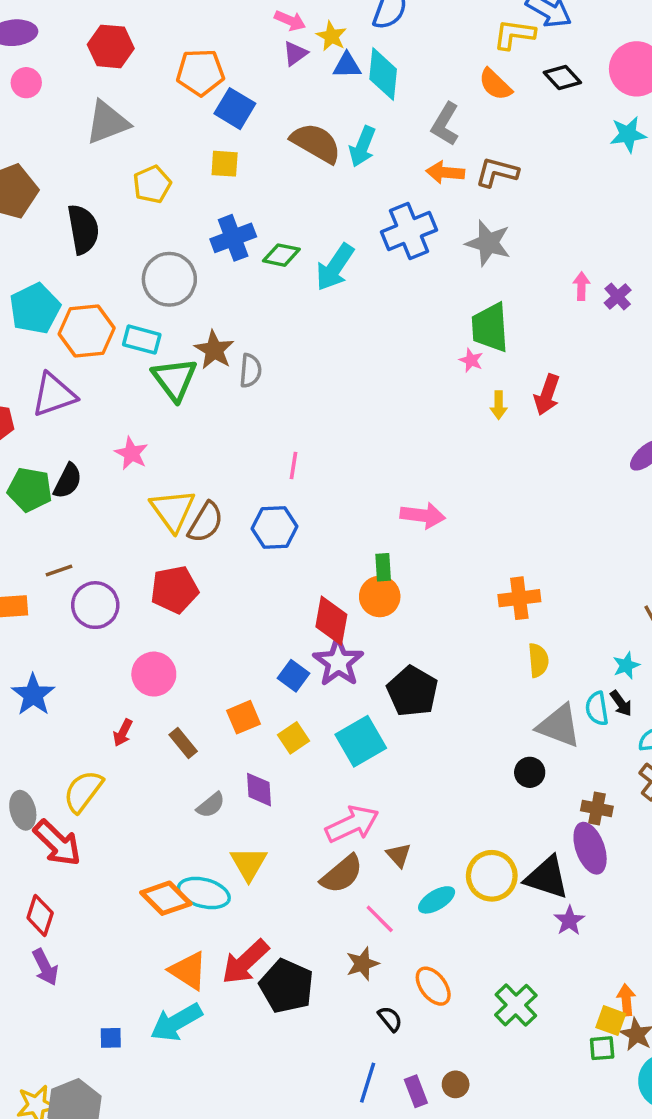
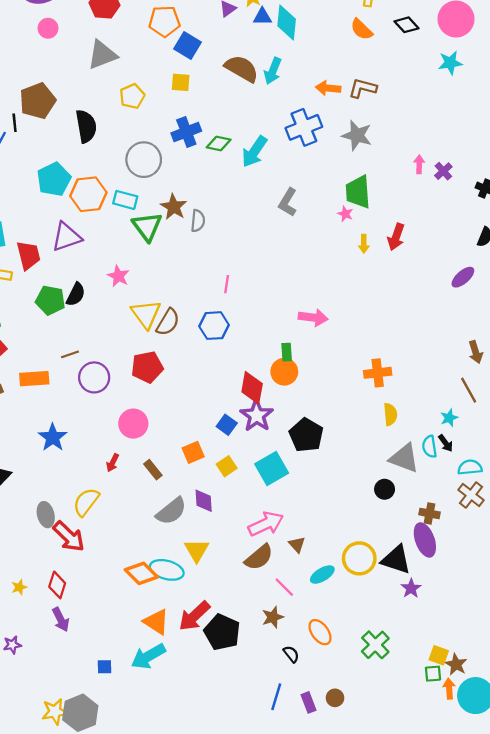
gray L-shape: (445, 124) -> (288, 202), moved
gray semicircle: (211, 805) -> (171, 511), size x1.6
orange arrow: (626, 1000) -> (449, 689), moved

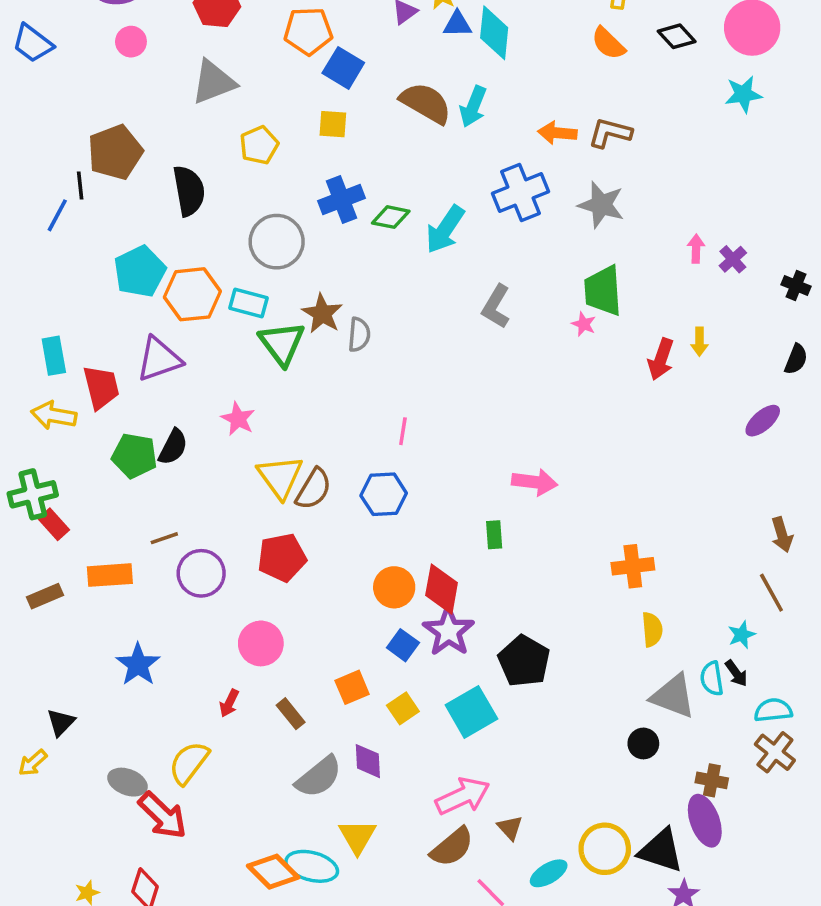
yellow arrow: (364, 244) -> (699, 342), moved
orange circle: (284, 372) -> (394, 587), moved
gray ellipse: (46, 515) -> (127, 782), turned -55

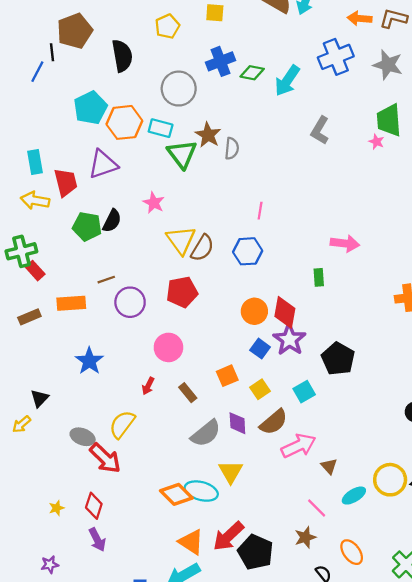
cyan square: (471, 712) -> (304, 392), size x0.7
brown semicircle: (452, 847) -> (274, 422), moved

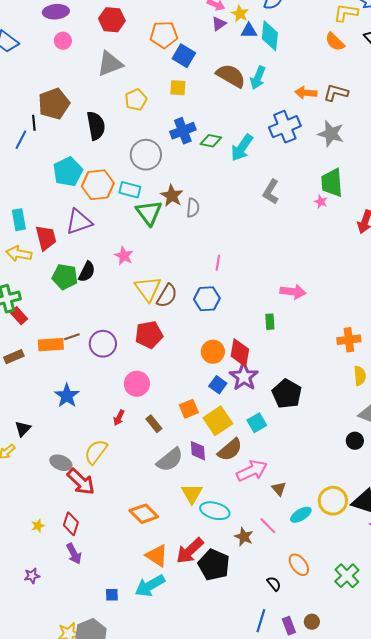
brown line: (106, 280) -> (72, 337), moved
yellow square: (260, 389) -> (218, 421), size x1.6
cyan ellipse: (201, 491) -> (215, 511), moved
brown star: (305, 537) -> (244, 537), moved, turned -30

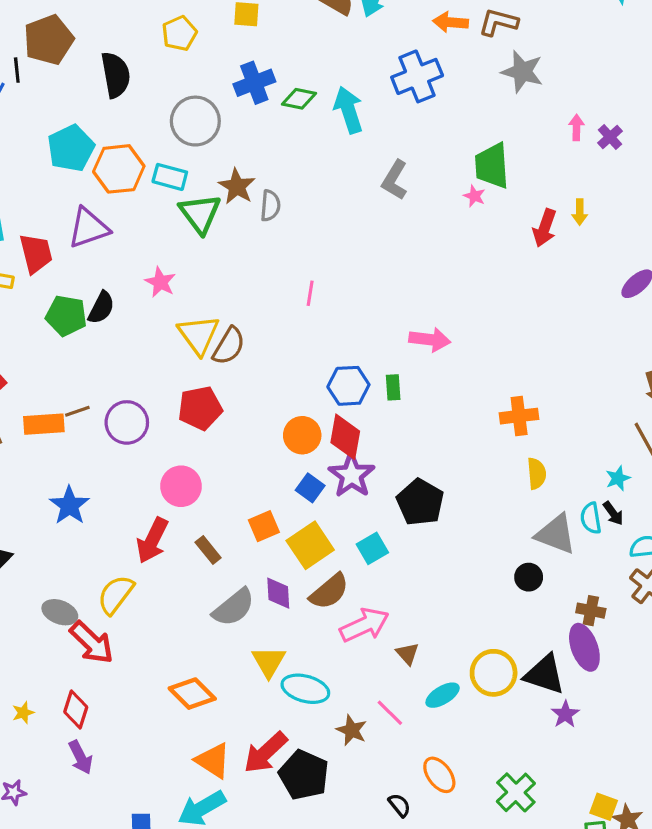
gray star: (331, 134) -> (522, 72), moved
cyan arrow: (242, 148) -> (348, 110), turned 128
blue hexagon: (207, 299) -> (348, 386), moved
red arrow: (119, 418) -> (152, 540), size x1.8

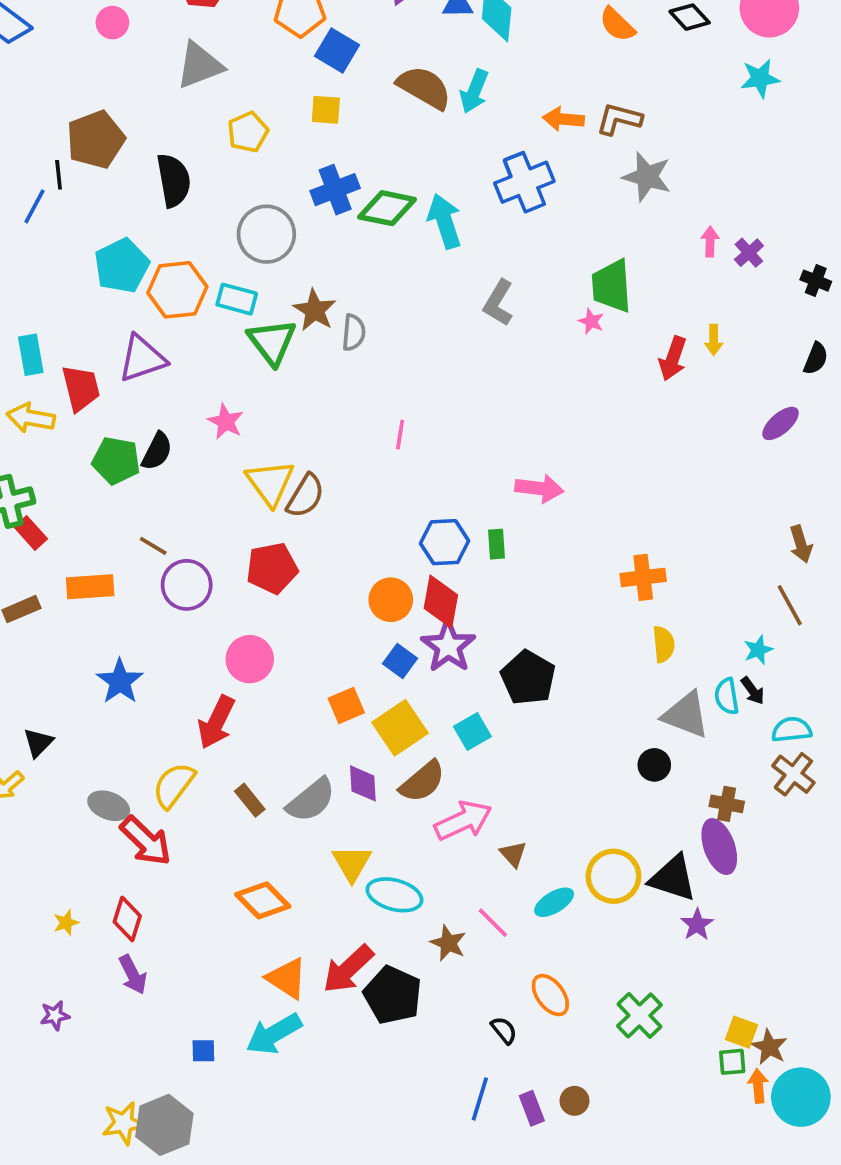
green diamond: (299, 99) -> (387, 208), size x1.4
brown line: (77, 411) -> (153, 546), moved, turned 50
brown rectangle: (208, 550) -> (250, 800), moved

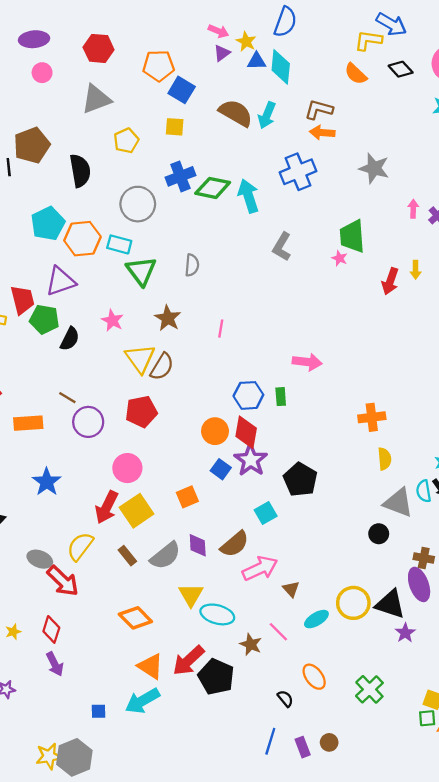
brown L-shape: (619, 119) -> (319, 110), moved
brown star: (315, 310) -> (168, 318), moved
green pentagon: (116, 461) -> (44, 319), moved
yellow square: (400, 728) -> (137, 511), moved

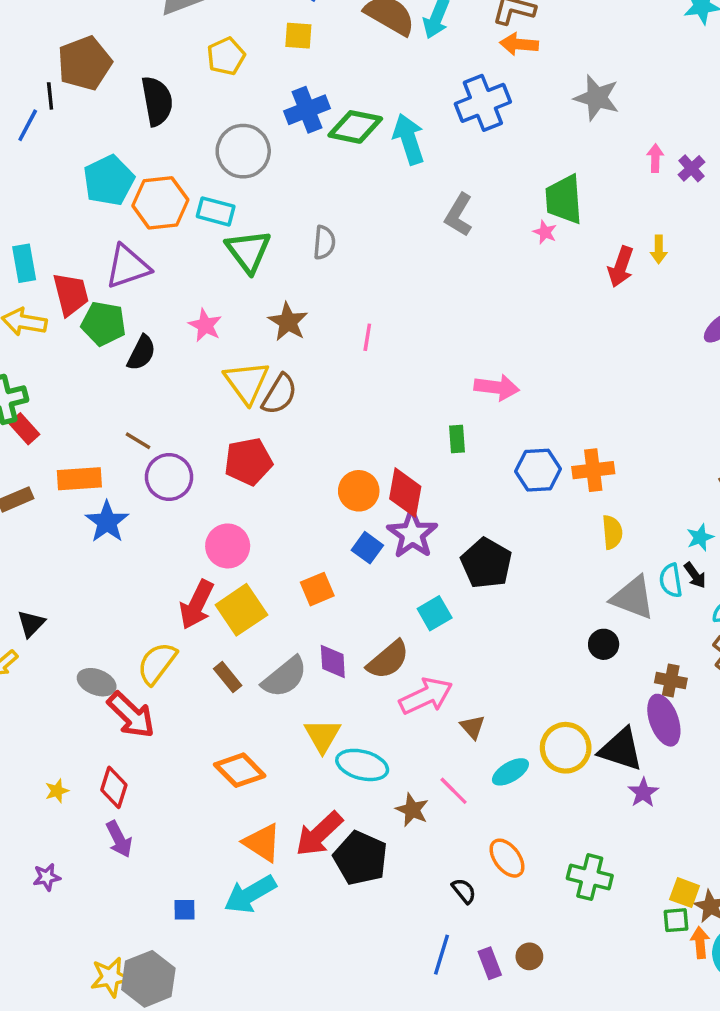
blue hexagon: (248, 395) -> (538, 470), moved
blue star: (47, 482) -> (107, 522), moved
green cross: (369, 689) -> (590, 877), turned -32

